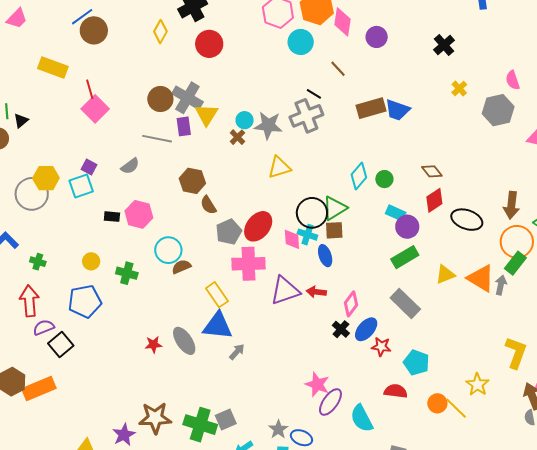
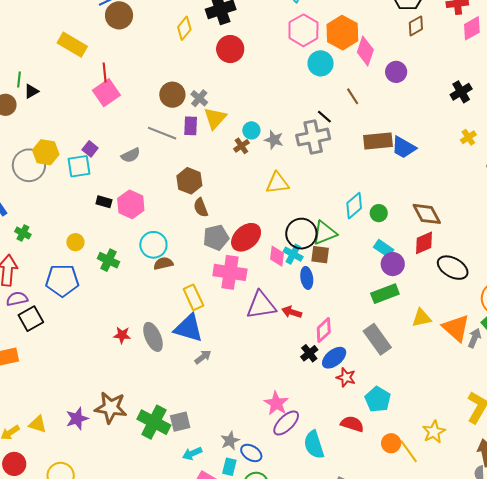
gray cross: (187, 98) -> (199, 98), size x0.6
gray star: (268, 125) -> (274, 140), size x0.7
brown diamond: (432, 171) -> (427, 214), size x1.4

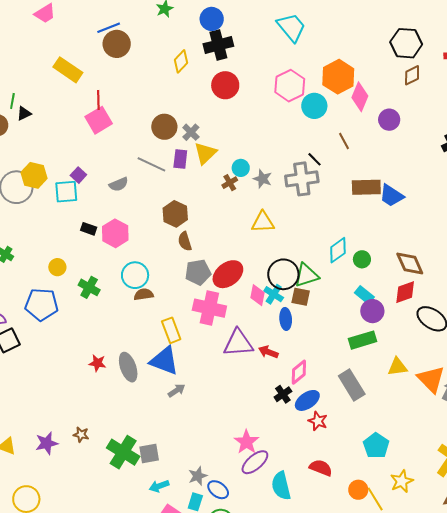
pink hexagon: (303, 30) -> (290, 86), moved
cyan pentagon: (378, 399) -> (376, 446), moved
brown star: (111, 408) -> (81, 435), size x0.5

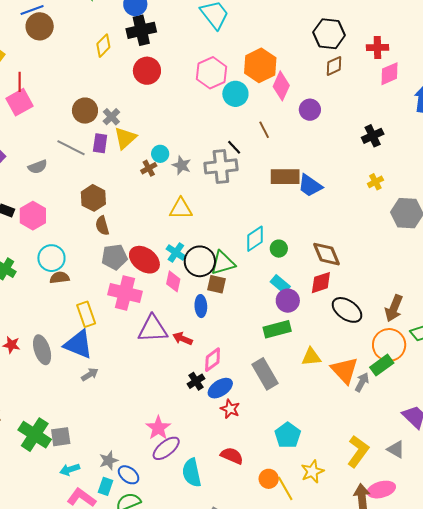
red ellipse: (228, 274) -> (144, 260), turned 72
cyan cross: (274, 294) -> (176, 252), moved

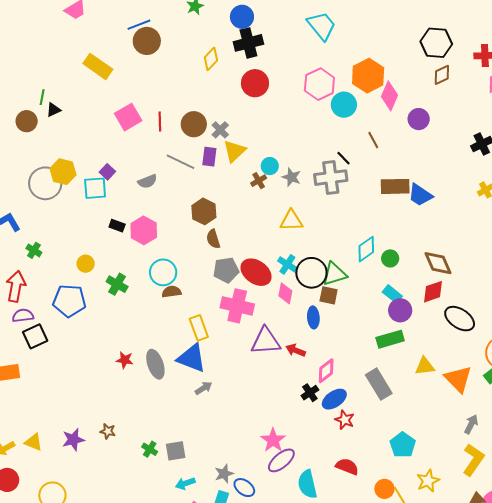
red line: (20, 82) -> (160, 122), moved
gray arrow: (362, 382) -> (471, 424), moved
green cross: (35, 435) -> (150, 449), size x0.5

